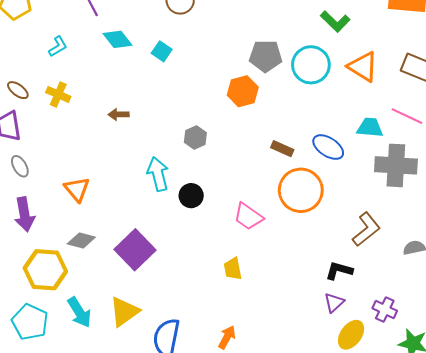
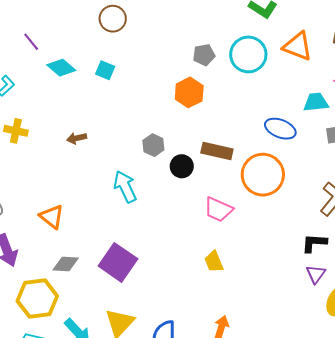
gray pentagon: (266, 56) -> (204, 55), size x0.7
brown rectangle: (282, 149) -> (217, 151), moved, size x1.4
black circle: (191, 196) -> (182, 166), moved

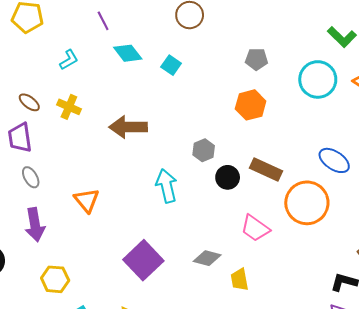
gray pentagon: (204, 55) -> (257, 59), moved
brown arrow: (77, 138) -> (128, 127), size x1.8
gray diamond: (66, 264) -> (207, 258), moved
yellow hexagon: (37, 298) -> (55, 279), size x0.7

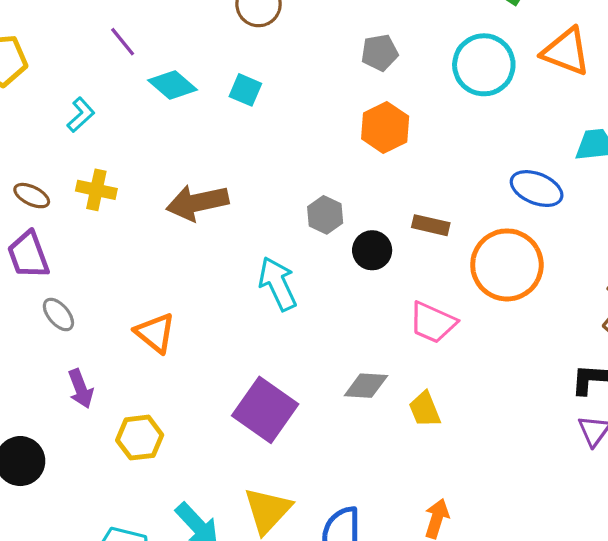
brown rectangle: (266, 170) -> (431, 225), size x0.7
purple arrow: (35, 225) -> (81, 389), size x0.7
yellow hexagon: (55, 279) -> (140, 438), moved

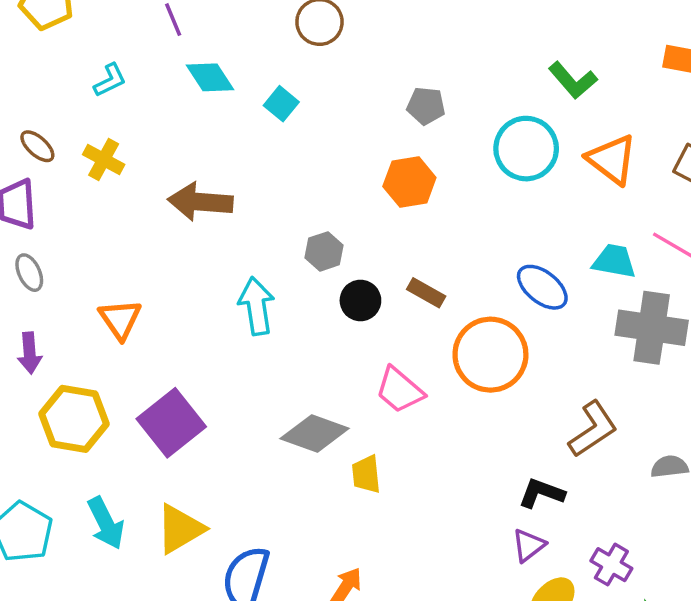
gray diamond: (366, 386) -> (315, 433), size x1.4
purple square: (265, 410) -> (171, 423), moved
yellow hexagon: (140, 438) -> (74, 419), size x1.4

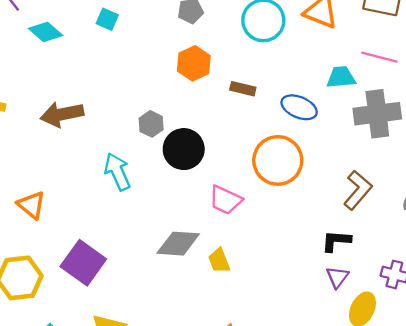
cyan square: (281, 104) -> (107, 19), moved
brown rectangle: (426, 293) -> (243, 89), moved
black circle: (360, 300) -> (184, 149), size x1.5

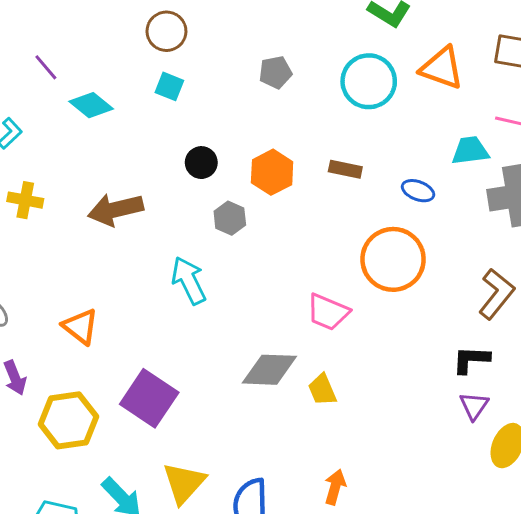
orange hexagon: (194, 63) -> (272, 172), moved
blue ellipse: (299, 107) -> (418, 191), size x0.7
black circle: (184, 149) -> (201, 163), moved, size x0.6

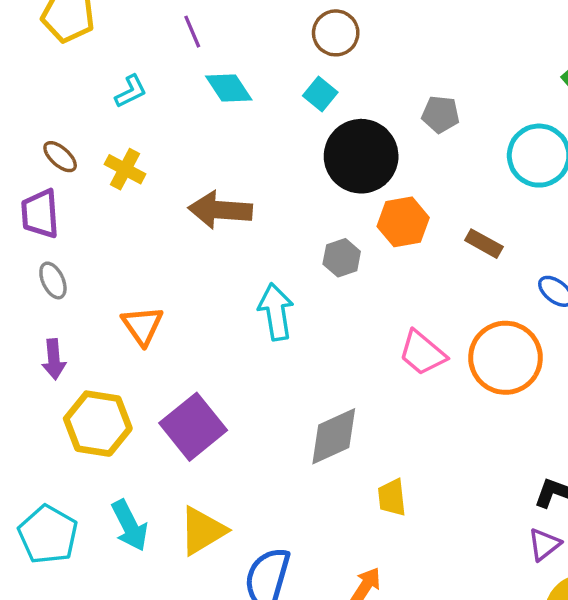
black circle: (201, 163) -> (361, 156), moved, size x2.0
pink trapezoid: (328, 312) -> (422, 353), moved
gray diamond: (269, 370) -> (334, 436), turned -44
yellow trapezoid: (322, 390) -> (392, 497), moved

